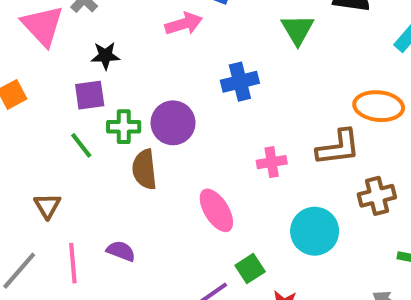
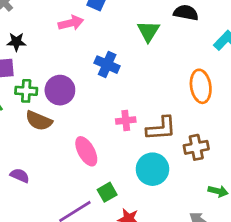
blue cross: (240, 82) -> (107, 65), turned 35
orange ellipse: (379, 106) -> (201, 86), turned 72
brown L-shape: (338, 148) -> (161, 128), moved
brown semicircle: (144, 169) -> (39, 121), turned -64

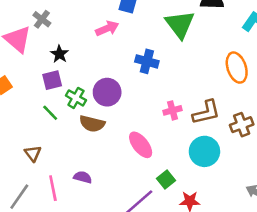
green triangle: (148, 31) -> (180, 24), size x1.4
black star: (16, 42) -> (60, 54), turned -30
green cross: (26, 91) -> (76, 98), turned 36

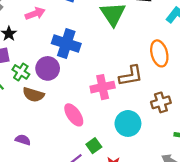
pink arrow: (107, 28) -> (35, 14), moved
blue cross: (147, 61) -> (66, 44), moved, size x1.4
pink cross: (172, 110) -> (103, 87), size x1.5
brown L-shape: (206, 112) -> (131, 76), moved

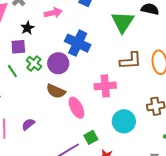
brown L-shape: (131, 76) -> (131, 61), moved
brown semicircle: (33, 95) -> (56, 91), moved
purple semicircle: (23, 140) -> (28, 124), turned -64

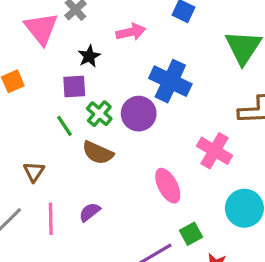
pink cross: (105, 86) -> (215, 151), turned 35
brown semicircle: (56, 91) -> (98, 153), moved

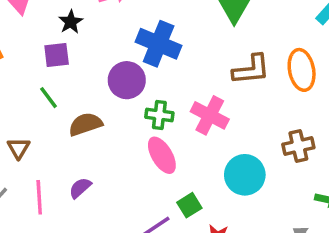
green cross: (99, 114) -> (159, 115), moved, turned -30
brown semicircle: (98, 153) -> (85, 124), turned 140

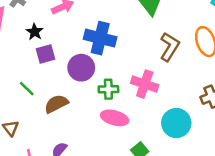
purple square: (57, 55) -> (46, 54), moved
brown L-shape: (251, 70) -> (170, 47), turned -44
pink ellipse: (162, 155) -> (115, 118), turned -36

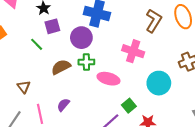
green line: (27, 89) -> (37, 44), moved
green cross: (108, 89) -> (86, 62), moved

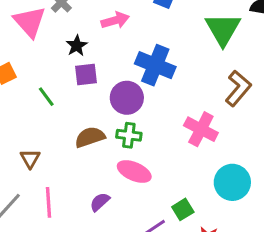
green line: (37, 44) -> (46, 97), moved
pink ellipse: (108, 79) -> (134, 172), moved
purple semicircle: (63, 105) -> (100, 202), moved

